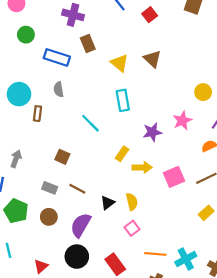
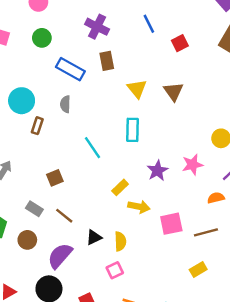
purple star: (152, 132) -> (157, 171), turned -30
brown square: (62, 157) -> (55, 178), turned 32

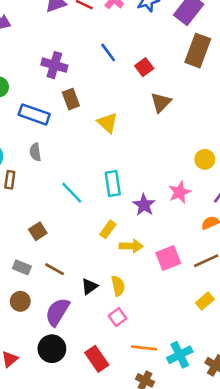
brown triangle: (173, 91) -> (161, 102), moved, turned 30
cyan rectangle: (132, 130) -> (113, 184), moved

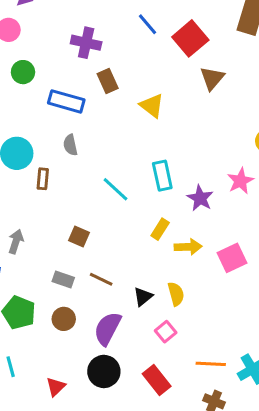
red square: (144, 67) -> (190, 38), size x1.6
brown square: (38, 231) -> (79, 236), turned -30
pink square: (117, 317) -> (166, 332), moved

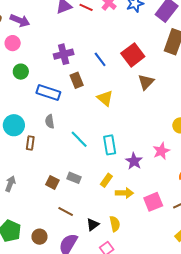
blue line: (147, 24) -> (100, 59), moved
purple cross: (86, 43) -> (64, 54), turned -30
cyan line: (115, 189) -> (79, 139), moved
gray rectangle: (63, 279) -> (74, 178), moved

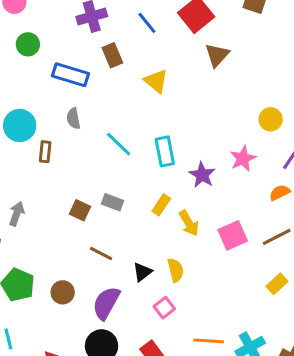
yellow arrow: (124, 193) -> (189, 223), turned 60

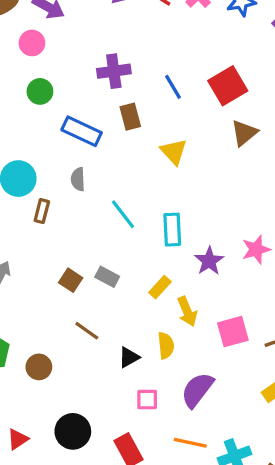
yellow semicircle: (176, 270) -> (166, 345), moved
purple semicircle: (106, 303) -> (197, 390), moved
pink square: (164, 308) -> (147, 400), turned 30

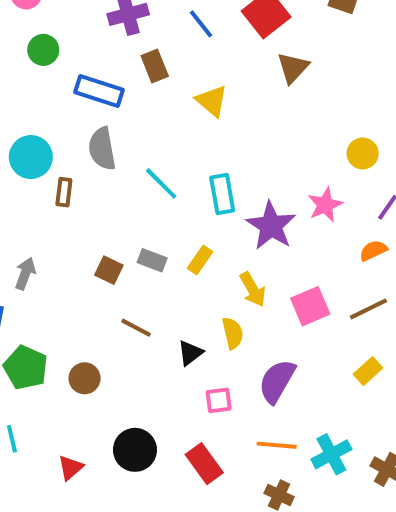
gray semicircle: (78, 179) -> (102, 149), size x1.5
purple star: (209, 261) -> (271, 226), size x1.4
yellow rectangle: (160, 287) -> (200, 260), moved

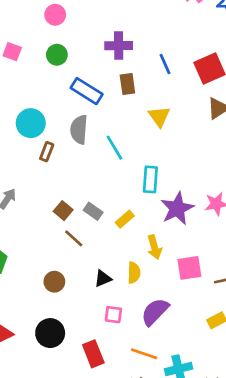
cyan line: (161, 183) -> (114, 148), moved
brown line: (136, 328) -> (74, 238), moved
brown circle: (85, 378) -> (54, 282), moved

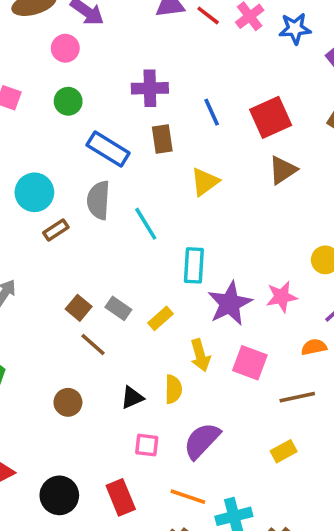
yellow triangle: (159, 117) -> (205, 182), turned 30
brown rectangle: (47, 152) -> (56, 230), turned 36
pink square: (189, 268) -> (250, 363), moved, turned 30
black circle: (50, 333) -> (59, 495), moved

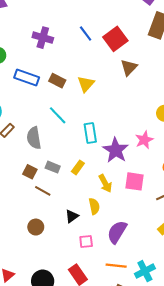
purple cross: (150, 88) -> (43, 38), turned 30
blue line: (212, 112) -> (86, 34), moved
brown rectangle: (162, 139) -> (57, 81), moved, turned -42
gray semicircle: (99, 200) -> (34, 138), moved

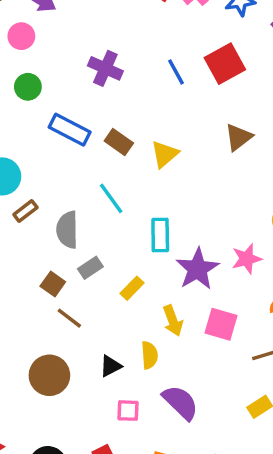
red square: (115, 39) -> (225, 64), moved
gray rectangle: (53, 167) -> (90, 268), moved, turned -64
brown circle: (36, 227) -> (49, 375), size x1.5
purple semicircle: (117, 232) -> (180, 402), turned 95

